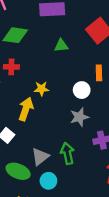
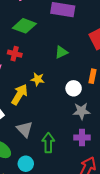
green triangle: (61, 46) -> (61, 52), moved, turned -32
gray star: (79, 117) -> (81, 111), moved
gray triangle: (40, 157) -> (25, 129), moved, turned -48

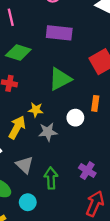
green triangle: (61, 52) -> (60, 79), size x1.6
gray star: (81, 111) -> (48, 132), moved
purple cross: (82, 137) -> (87, 171), turned 35

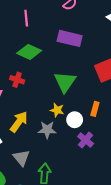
green triangle: (60, 79) -> (65, 82), turned -35
yellow star: (36, 110) -> (57, 110), moved
purple cross: (87, 171) -> (86, 140), moved

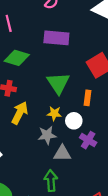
orange rectangle: (95, 109) -> (88, 98), moved
yellow arrow: (19, 122) -> (20, 113), moved
gray triangle: (21, 158) -> (62, 153), moved, turned -42

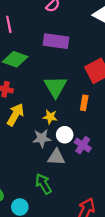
white circle: (74, 121) -> (65, 135), moved
green arrow: (51, 181) -> (43, 184), turned -30

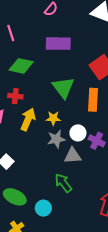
orange rectangle: (84, 103) -> (93, 100), size x1.5
yellow star: (50, 117) -> (53, 118), moved

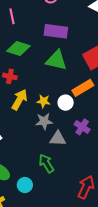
green triangle: (63, 88) -> (56, 60), moved, turned -45
orange rectangle: (93, 100) -> (83, 88), turned 50
white circle: (78, 133) -> (66, 103), moved

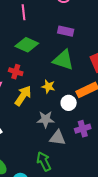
purple rectangle: (56, 31) -> (66, 31), size x0.7
yellow star: (44, 101) -> (48, 86), moved
purple cross: (82, 127) -> (83, 129), turned 35

